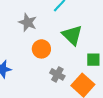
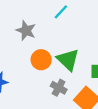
green triangle: (72, 35) -> (68, 60), moved

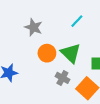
cyan line: (61, 12) -> (77, 21), moved

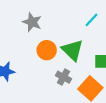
cyan line: (77, 21) -> (92, 20), moved

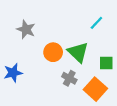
gray star: (32, 22) -> (26, 29), moved

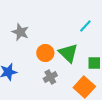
gray cross: (69, 78) -> (50, 77), moved, turned 32

